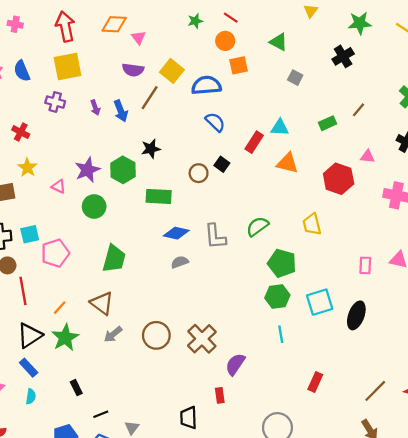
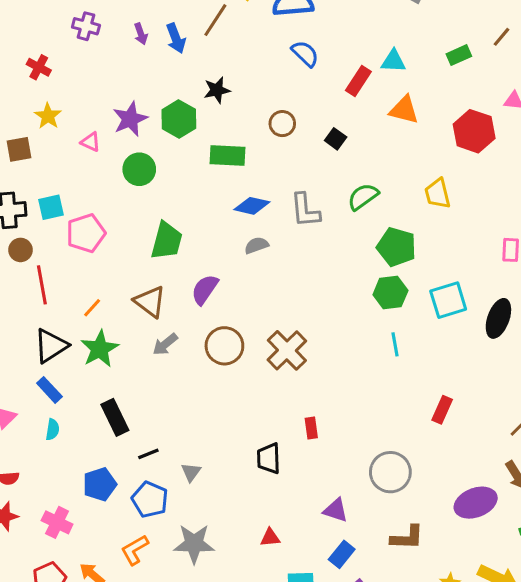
black square: (222, 164) -> (336, 139), moved
purple semicircle: (235, 364) -> (205, 289), moved
black rectangle: (76, 388) -> (115, 417), size x1.6

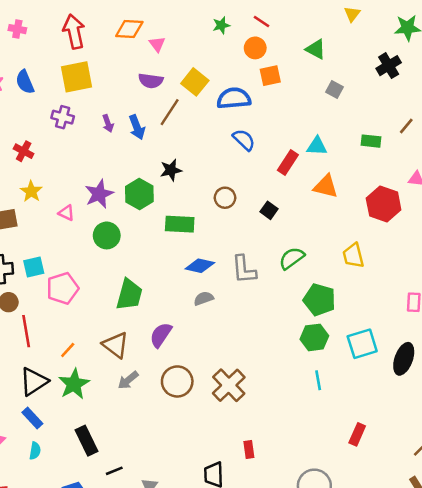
green rectangle: (459, 55) -> (371, 141), turned 30

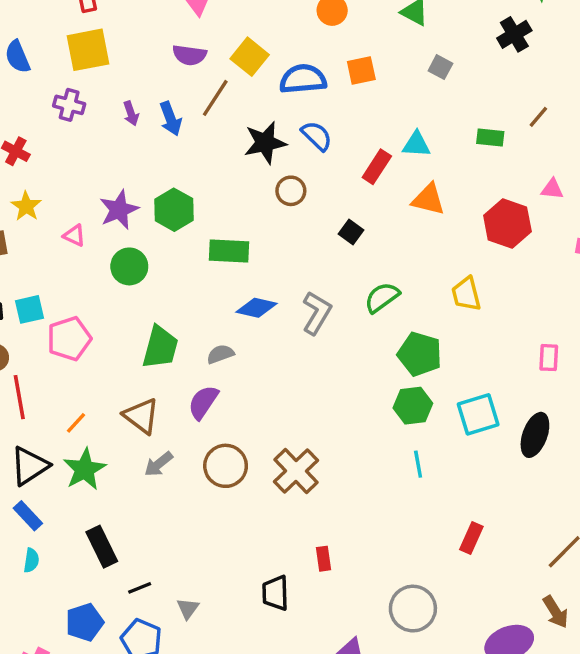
orange square: (270, 76) -> (361, 70), moved
black star: (171, 170) -> (265, 143), moved, size x1.4
brown circle: (225, 198) -> (291, 191), moved
gray L-shape: (244, 269) -> (317, 313), turned -144
gray semicircle: (204, 298) -> (220, 354), moved

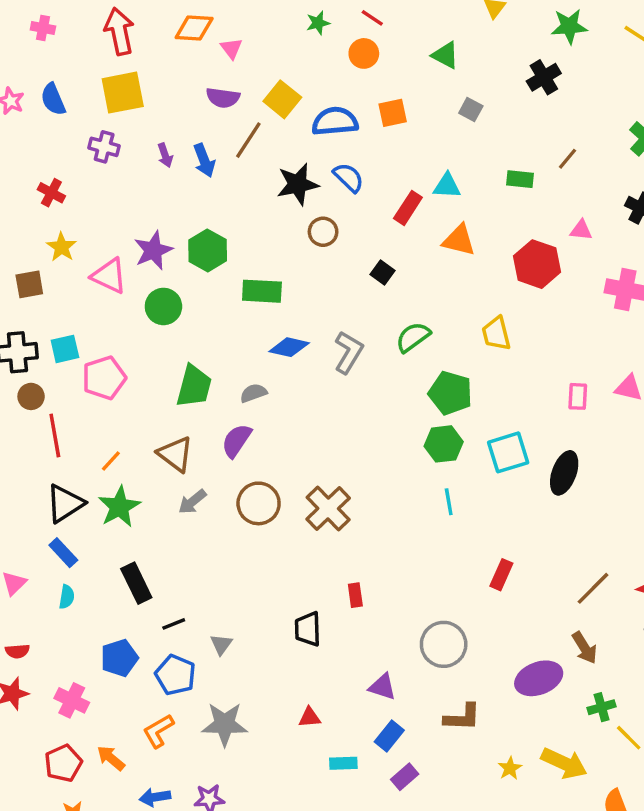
pink triangle: (74, 235) -> (109, 276), size x1.6

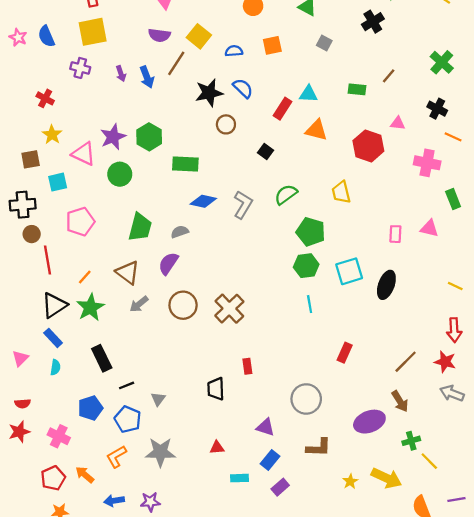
blue semicircle: (335, 121) -> (234, 51), size x0.6
cyan square: (65, 349) -> (58, 182), moved

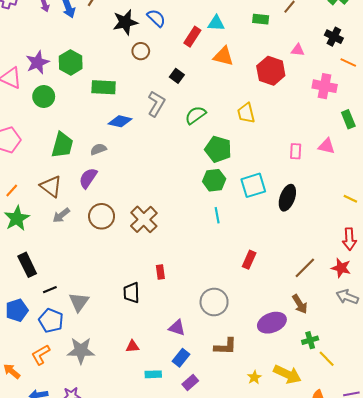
gray L-shape: (243, 205) -> (156, 104), moved
gray triangle: (158, 399) -> (79, 302), size x1.5

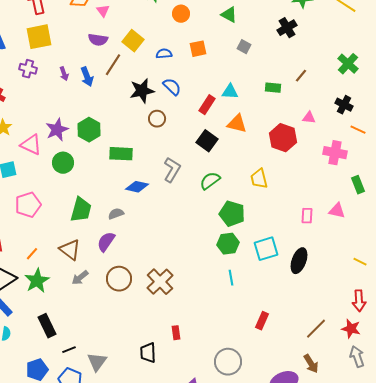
black square: (177, 76) -> (207, 141), moved, size x1.5
gray arrow: (347, 297) -> (357, 357), turned 50

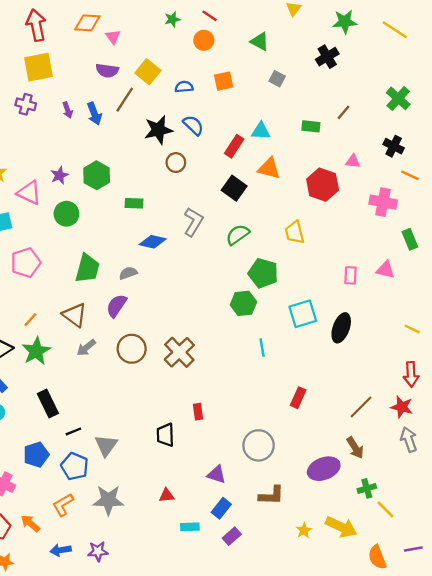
purple star: (57, 130) -> (59, 175), size x0.7
green rectangle: (121, 154) -> (134, 203), size x0.7
green hexagon: (228, 244) -> (243, 303), moved

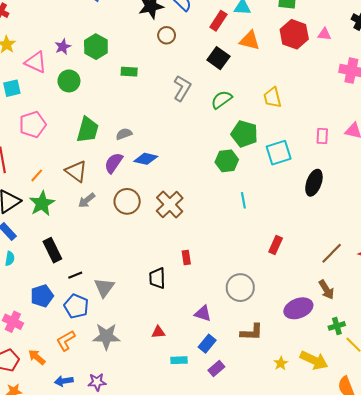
red hexagon: (323, 185) -> (294, 34), moved
blue diamond: (153, 242) -> (146, 159), moved
cyan square: (303, 314) -> (279, 153), moved

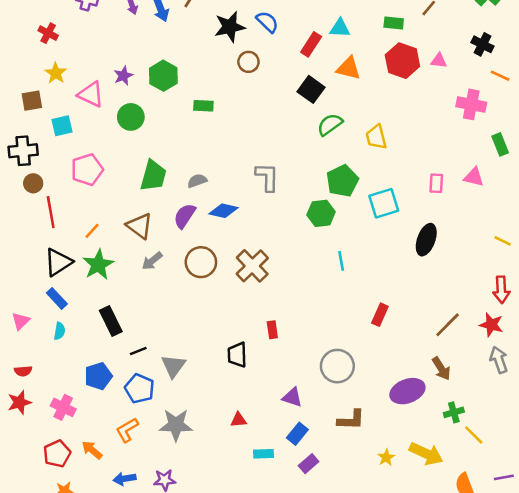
gray L-shape: (182, 88) -> (267, 177), moved, turned -30
green semicircle: (222, 100) -> (330, 124), moved
green pentagon: (244, 134) -> (342, 181), turned 30

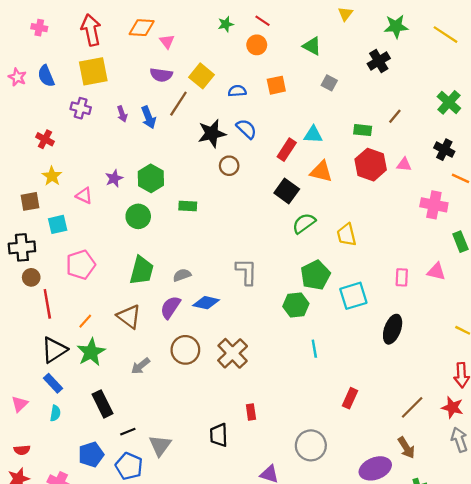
pink triangle: (91, 94) -> (84, 196), size x0.7
green circle: (131, 117) -> (138, 216), moved
gray arrow: (152, 261) -> (140, 366), moved

